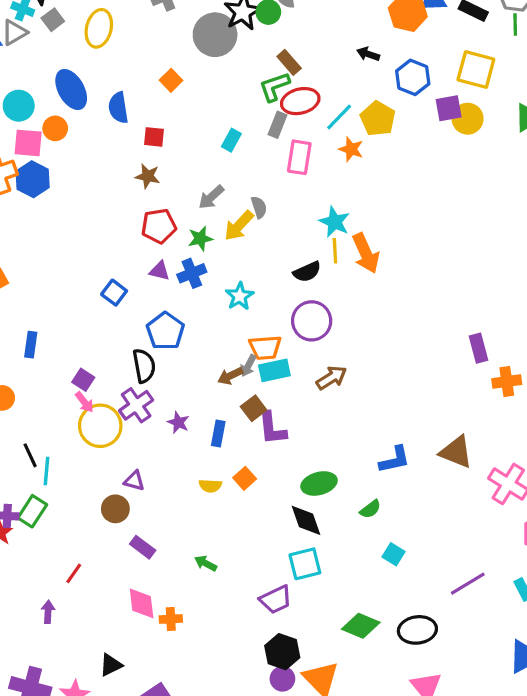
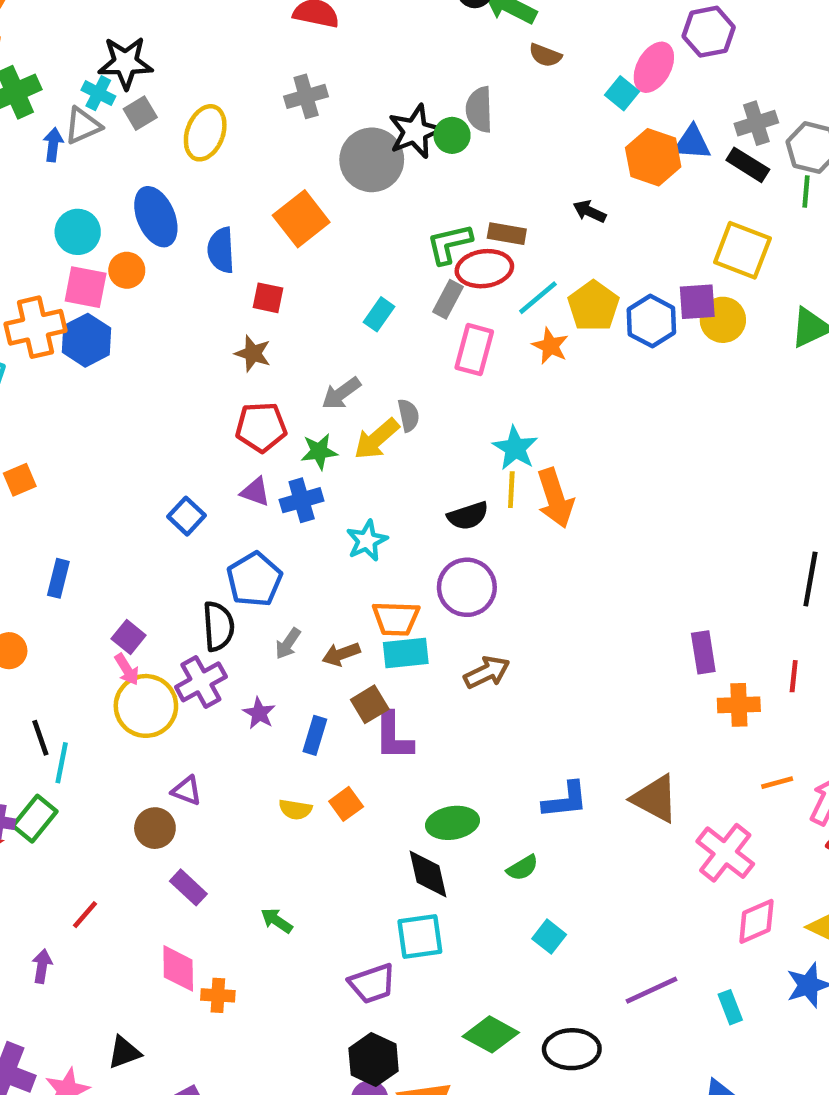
brown rectangle: (289, 62) -> (507, 234), moved, turned -45
blue hexagon: (413, 77) -> (651, 321), moved
orange square: (171, 80) -> (301, 219), size x1.6
gray arrow: (248, 366) -> (288, 643), moved

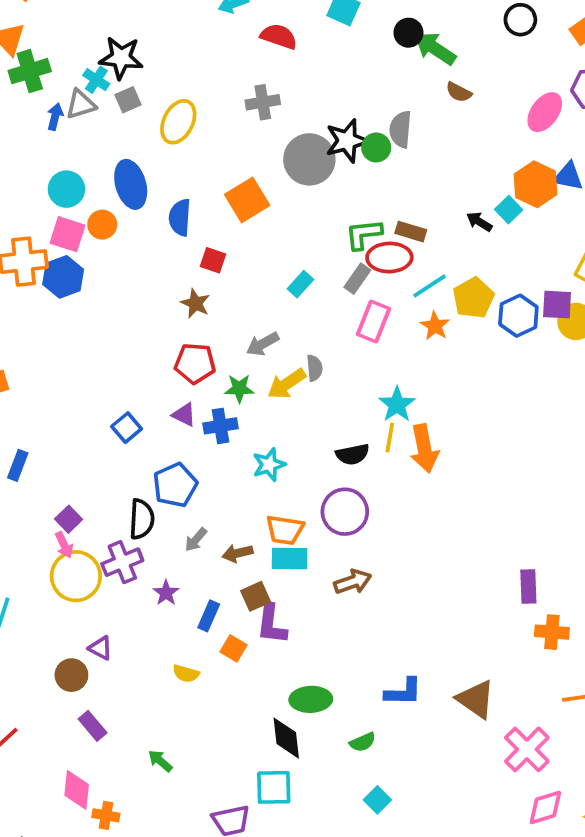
cyan square: (622, 93) -> (509, 210), moved
orange square: (346, 804) -> (233, 648), moved, turned -30

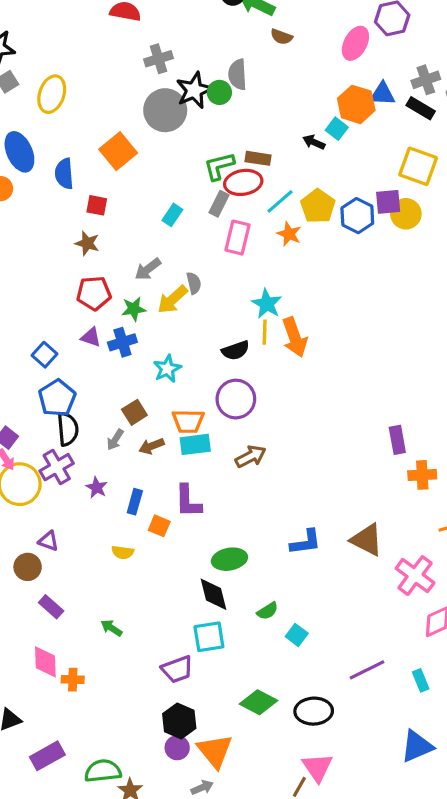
gray cross: (263, 102) -> (159, 59), moved
blue pentagon: (175, 485) -> (57, 398), moved
brown square: (256, 596) -> (134, 412), moved
green semicircle: (363, 742) -> (268, 611), moved

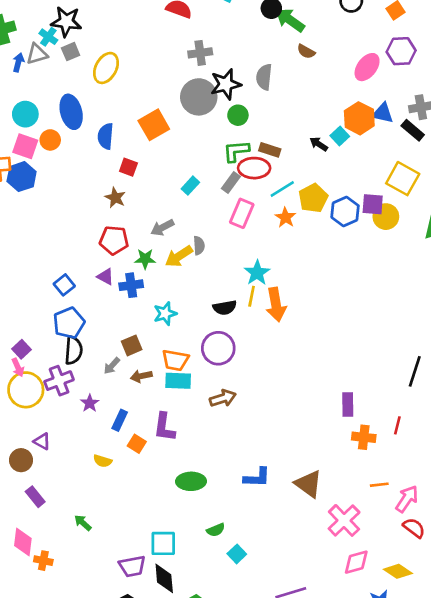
green circle: (219, 92) -> (238, 115), moved
black diamond: (214, 594) -> (164, 578), moved

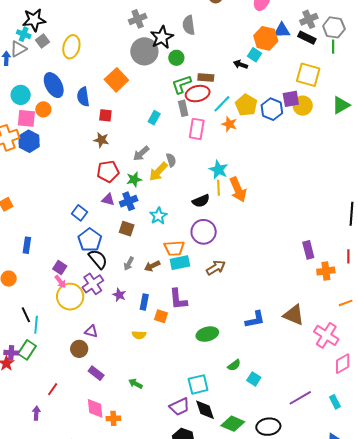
gray rectangle: (231, 183) -> (183, 108), turned -35
brown square: (132, 345) -> (127, 229), moved, turned -35
black semicircle: (74, 350) -> (98, 259), turned -30

